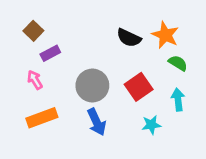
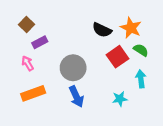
red square: (139, 87) -> (118, 57), moved

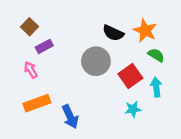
red square: (118, 57) -> (130, 76), moved
gray circle: (73, 68) -> (96, 61), moved
blue arrow: (76, 97) -> (70, 117), moved

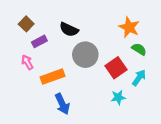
black semicircle: (113, 33) -> (69, 29), moved
cyan arrow: (156, 87) -> (139, 78), turned 42
orange rectangle: (37, 103) -> (52, 77), moved

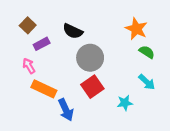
red square: (116, 68) -> (92, 87), moved
orange rectangle: (52, 77) -> (44, 89), moved, turned 45
cyan arrow: (139, 78) -> (147, 82), turned 98

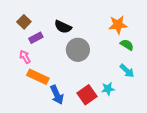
orange star: (136, 29) -> (118, 25), turned -30
red square: (92, 87) -> (87, 95), moved

